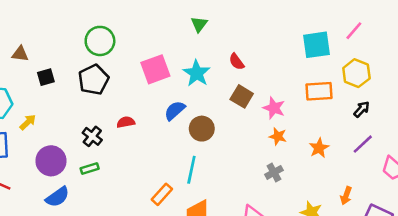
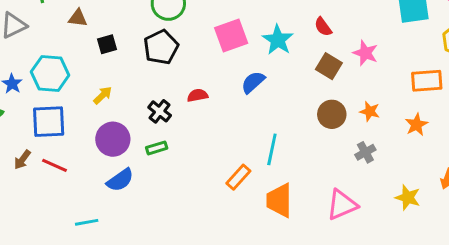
orange rectangle: (319, 91) -> (427, 81), moved
pink star: (274, 108) -> (365, 53), moved
yellow arrow: (28, 122) -> (103, 95), moved
brown circle: (202, 129) -> (332, 114), moved

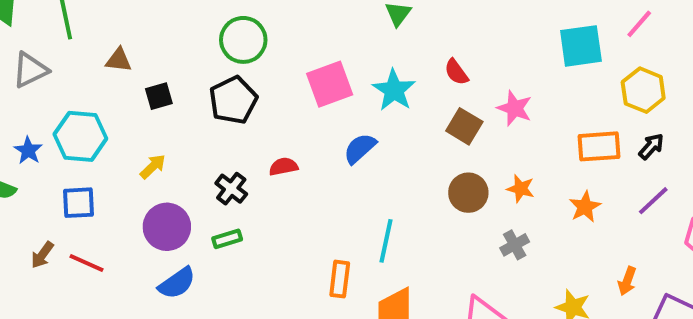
blue square: (49, 122) -> (78, 203), size x0.7
orange rectangle: (238, 177) -> (340, 279), turned -35

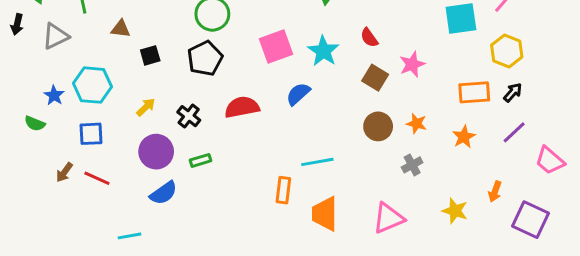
pink star: (515, 108) -> (412, 64), turned 30
red semicircle: (283, 167) -> (242, 107), size x1.6
black cross: (231, 189) -> (189, 116), moved
cyan line: (386, 241) -> (317, 162), turned 68

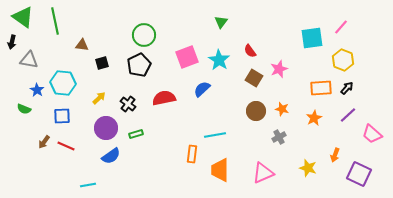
gray triangle: (56, 36) -> (29, 60), moved, turned 36

